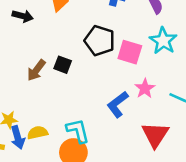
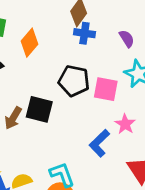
black square: (63, 65) -> (39, 109), size x1.5

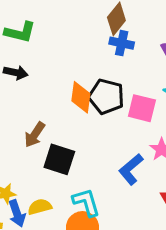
orange diamond: (30, 43) -> (81, 97), moved, turned -36
black square: (39, 109) -> (59, 159), moved

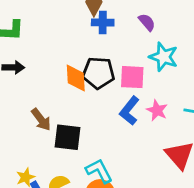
brown arrow: (35, 135) -> (41, 120), turned -60
blue L-shape: (131, 169) -> (129, 111), moved

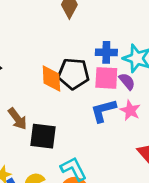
blue cross: (103, 22) -> (106, 52), moved
purple semicircle: (147, 22) -> (127, 81), moved
blue L-shape: (129, 111) -> (103, 111), turned 36

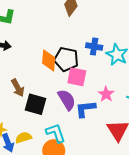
pink square: (106, 78) -> (77, 77), moved
purple semicircle: (127, 81) -> (67, 100), moved, size x1.5
blue L-shape: (103, 111) -> (85, 109), moved

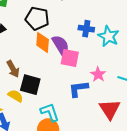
black pentagon: (66, 59) -> (37, 18), moved
purple semicircle: (67, 100) -> (61, 45), moved
yellow semicircle: (23, 138) -> (15, 96), moved, turned 49

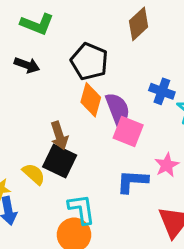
brown arrow: (13, 69) -> (59, 136), moved

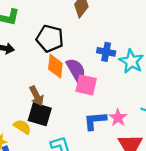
pink star: (167, 165) -> (118, 118), moved

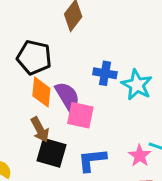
brown arrow: (37, 96) -> (40, 130), moved
black square: (40, 114) -> (51, 153), moved
pink star: (118, 118) -> (140, 156), moved

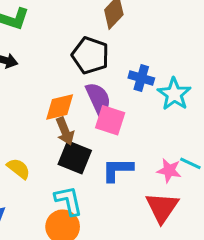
black pentagon: (34, 57) -> (90, 55), moved
orange diamond: (41, 92) -> (60, 107), moved, turned 64
pink star: (140, 156) -> (169, 171), turned -30

